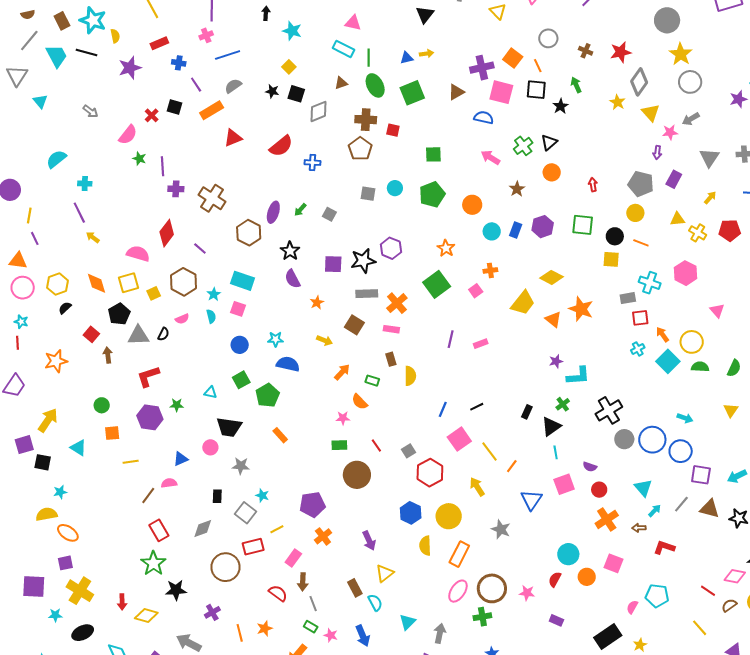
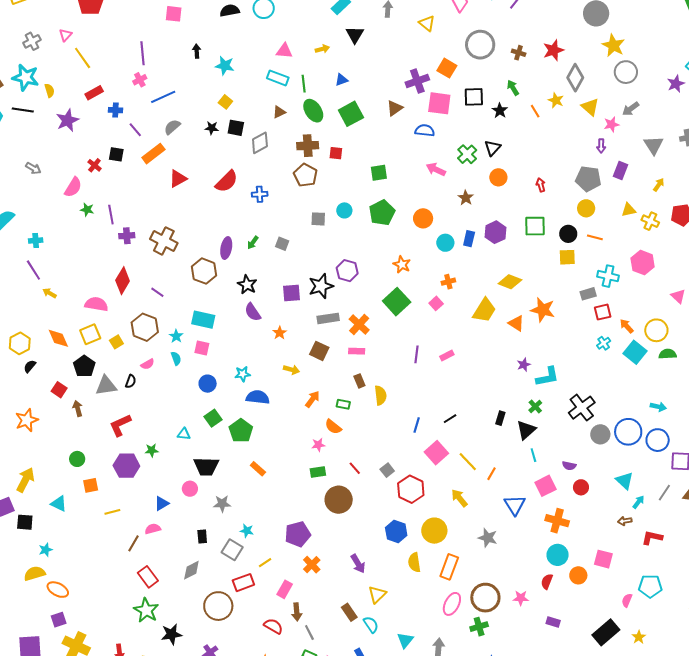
gray circle: (548, 38) -> (480, 45), size x1.5
yellow arrow: (427, 54) -> (322, 49), moved
orange line: (538, 66) -> (535, 111), moved
orange cross: (607, 519) -> (557, 521), moved, turned -35

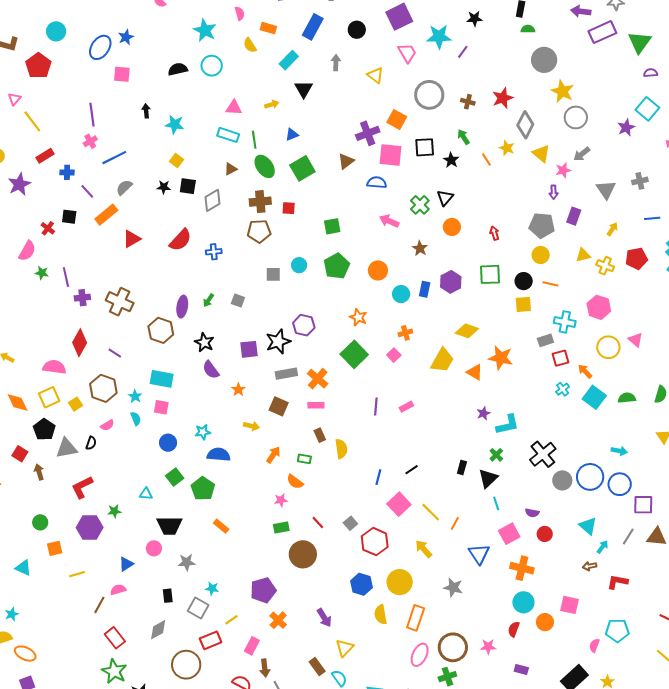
brown pentagon: (306, 175) -> (259, 231), turned -30
yellow circle: (656, 330) -> (608, 347), moved

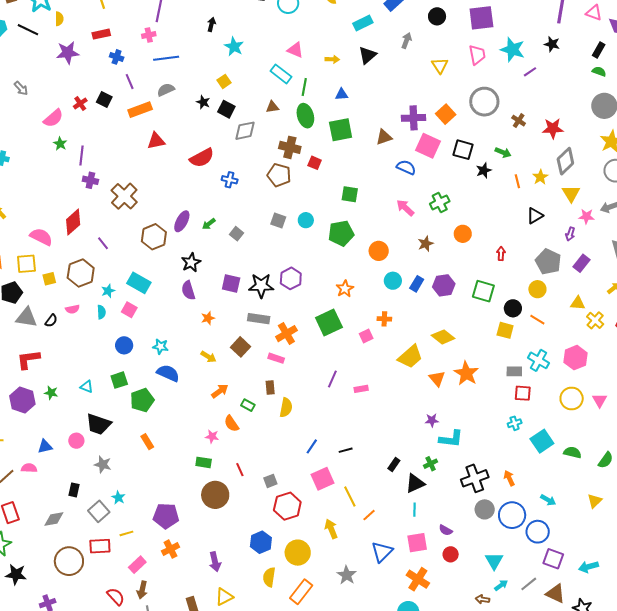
green arrow: (463, 137) -> (503, 152), turned 126
black triangle: (445, 198) -> (535, 216), moved
orange arrow: (585, 371) -> (509, 478), moved

